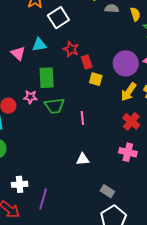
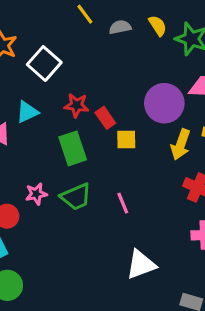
green rectangle: (47, 78) -> (73, 148), moved
white triangle: (83, 159) -> (141, 265), size x1.5

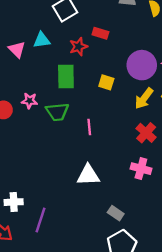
red star: (76, 105) -> (78, 47), turned 30
red rectangle: (105, 118) -> (100, 33), moved, turned -56

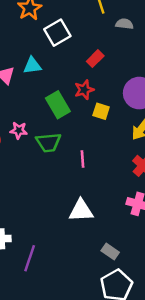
red rectangle: (100, 33) -> (95, 59), turned -63
red star: (78, 47) -> (84, 90), moved
green rectangle: (66, 77) -> (58, 105), turned -30

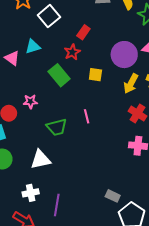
red star: (84, 90) -> (72, 52), moved
green trapezoid: (48, 142) -> (57, 127), moved
white triangle: (81, 210) -> (41, 160), moved
gray rectangle: (110, 252) -> (113, 196), moved

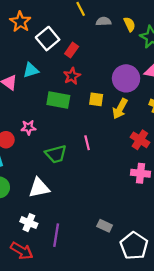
red rectangle: (83, 32) -> (72, 50), moved
green rectangle: (59, 75) -> (58, 100), turned -40
yellow arrow: (131, 84) -> (120, 109), moved
white cross: (31, 193) -> (29, 223), turned 35
gray rectangle: (113, 196) -> (105, 226), moved

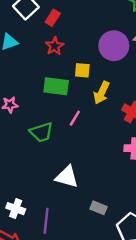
green rectangle: (58, 100) -> (56, 86), moved
yellow arrow: (120, 109) -> (102, 93), moved
pink line: (87, 143) -> (75, 118), turned 48
white triangle: (39, 188) -> (67, 177), moved, turned 30

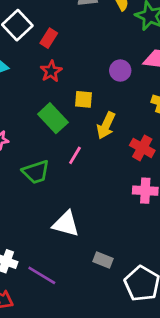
purple circle: (114, 46) -> (120, 71), size x0.6
green rectangle: (56, 86) -> (53, 118), turned 40
purple line: (46, 221) -> (42, 275), turned -65

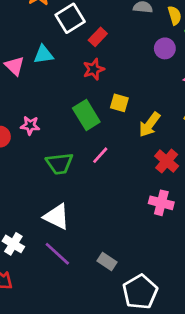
purple circle: (120, 71) -> (165, 48), moved
yellow arrow: (106, 125) -> (149, 125), moved
white triangle: (66, 224) -> (57, 217), moved
purple line: (42, 275) -> (57, 254), moved

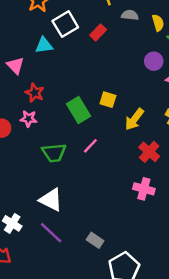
red rectangle: (98, 37) -> (98, 32), moved
purple circle: (165, 48) -> (154, 61), moved
cyan triangle: (43, 55) -> (44, 45), moved
red star: (94, 69) -> (35, 93), moved, turned -30

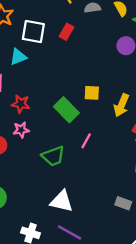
white square: (65, 24) -> (33, 32), turned -35
gray rectangle: (95, 240) -> (123, 203), moved

